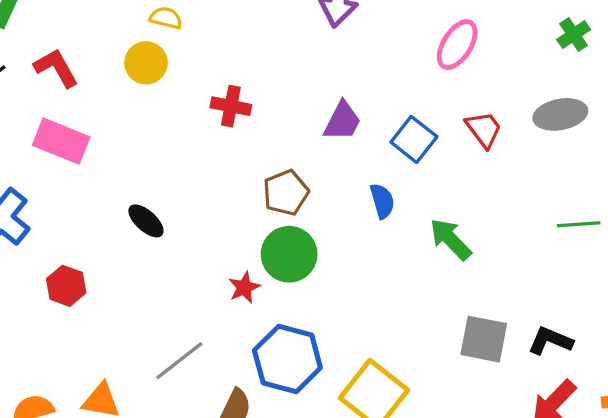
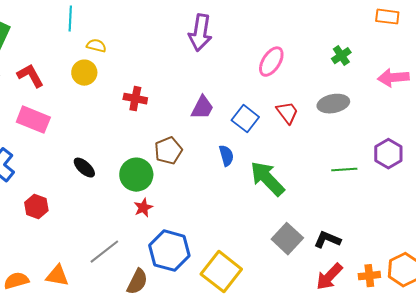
green arrow: (450, 239) -> (267, 179), size x1.4
green circle: (289, 254) -> (136, 175), moved
gray square: (484, 339) -> (287, 239), turned 32

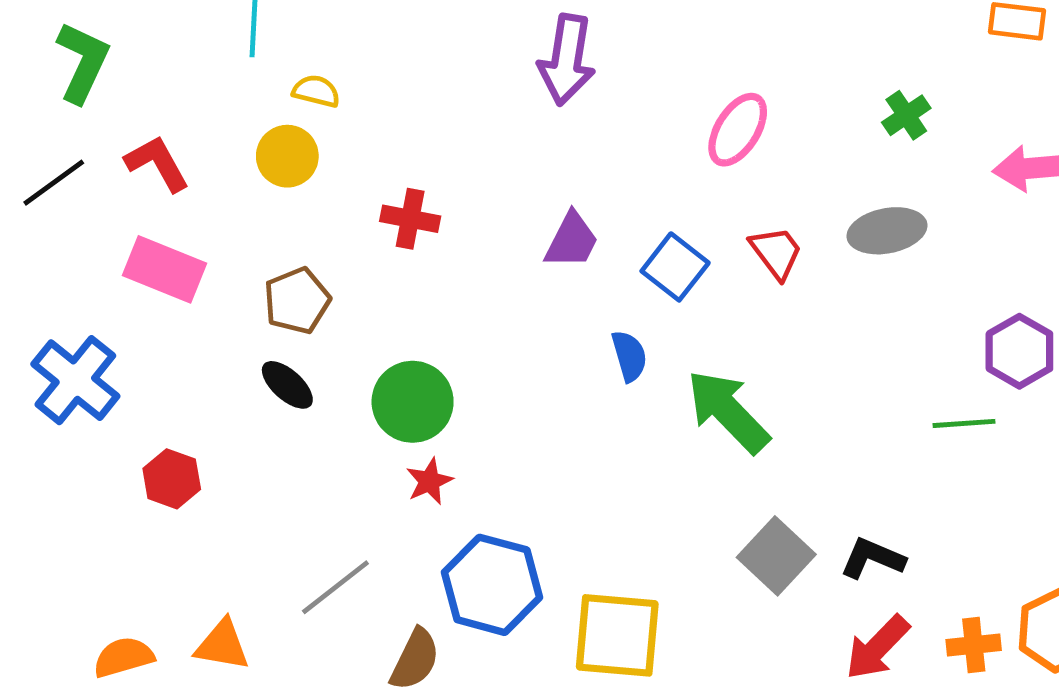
brown pentagon: (168, 151) -> (297, 301), moved
green line: (344, 170) -> (964, 423), moved
yellow square: (221, 272) -> (617, 635), turned -33

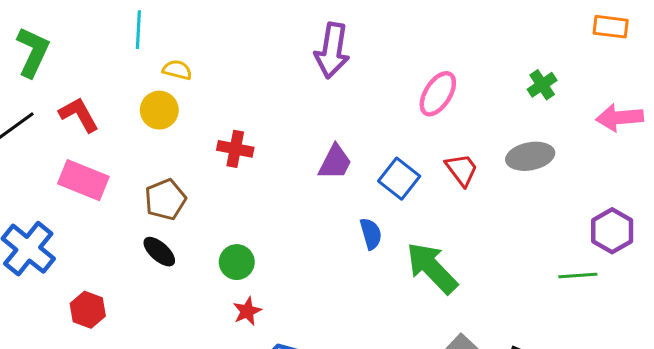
green circle: (413, 402) -> (237, 262), size x0.7

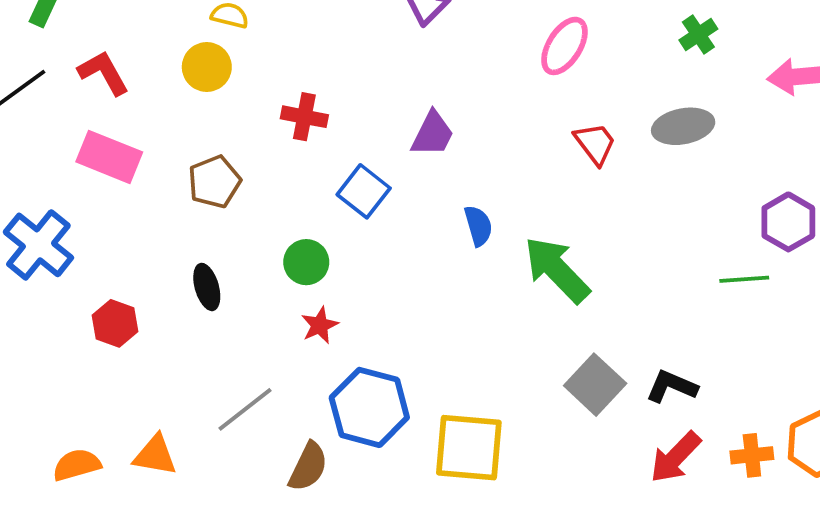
blue square: (399, 179) -> (364, 191), moved
black ellipse: (159, 252) -> (207, 287), moved, turned 32

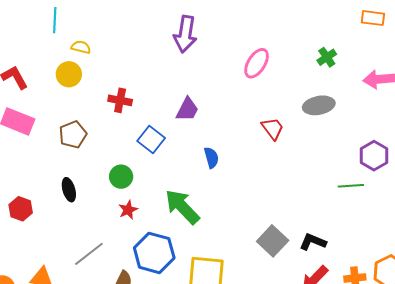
red trapezoid: (595, 144) -> (273, 128), moved
green arrow: (557, 270) -> (182, 207), moved

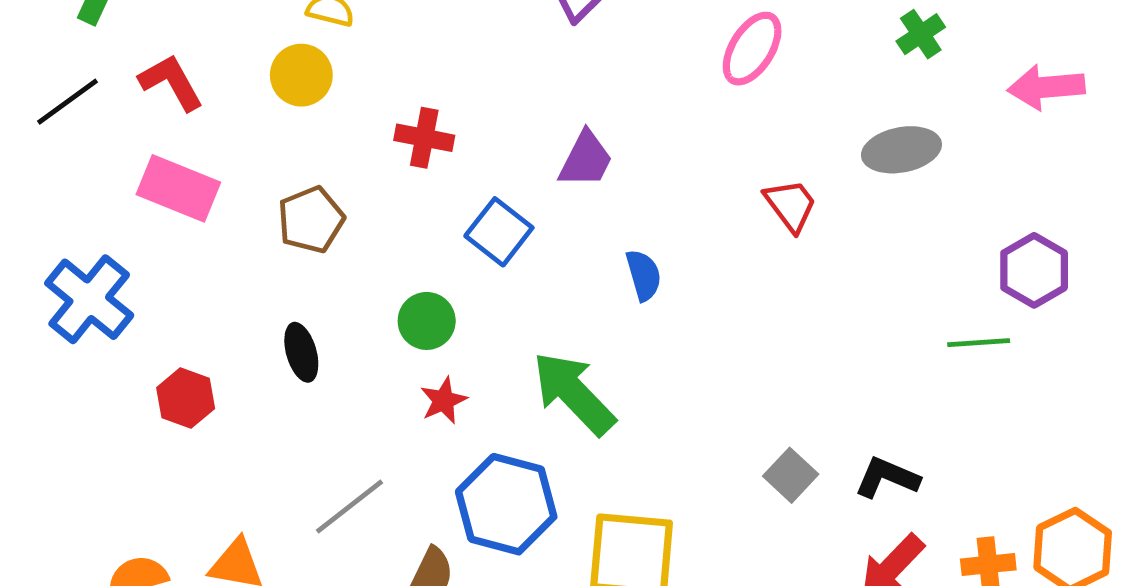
gray square: (273, 241) -> (791, 475), size x0.7

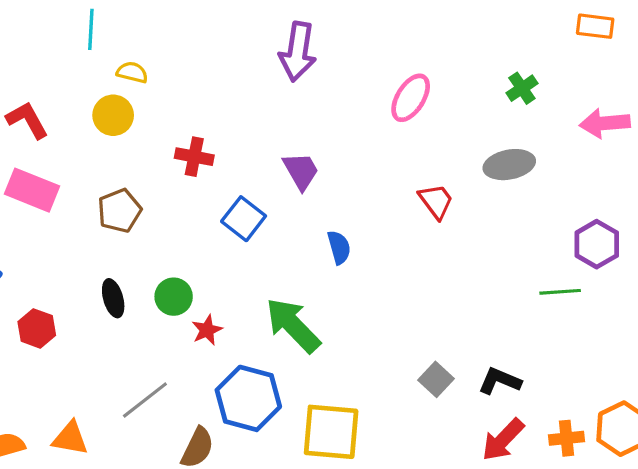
purple trapezoid: (586, 159) -> (301, 171), turned -57
green circle: (427, 321) -> (174, 297), moved

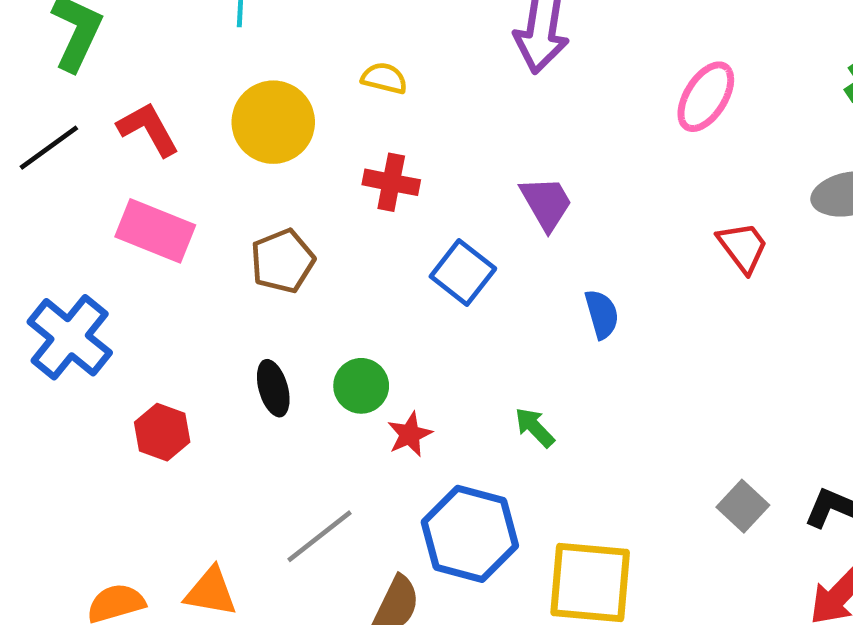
yellow semicircle: (132, 72) -> (384, 78), moved
yellow circle: (113, 115) -> (273, 122), size x1.4
green arrow: (293, 325) -> (535, 427), size x0.5

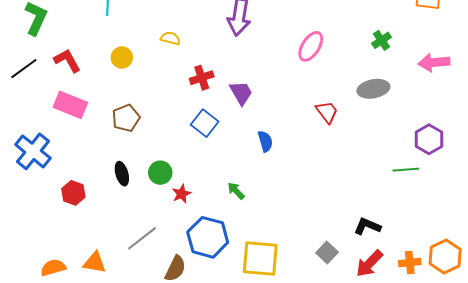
yellow circle: (273, 122) -> (122, 57), size x0.6
red cross: (391, 182) -> (202, 78), moved, turned -30
gray square: (743, 506) -> (327, 252), moved

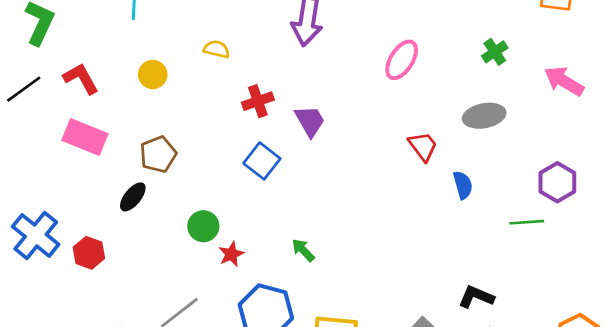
pink arrow: (434, 63) -> (564, 81), turned 36
blue semicircle: (265, 141) -> (463, 185), moved
blue cross: (33, 151) -> (36, 236), moved
black ellipse: (122, 174) -> (133, 197), moved, turned 55

